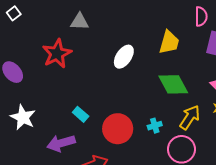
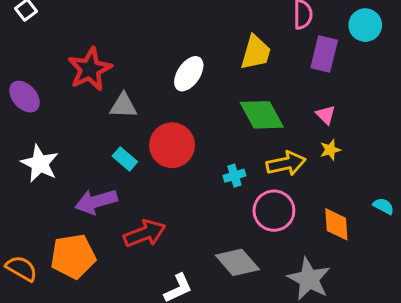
gray triangle: (80, 22) -> (123, 106), moved
yellow arrow: (190, 117) -> (286, 163), turned 45
red circle: (118, 129) -> (172, 145), moved

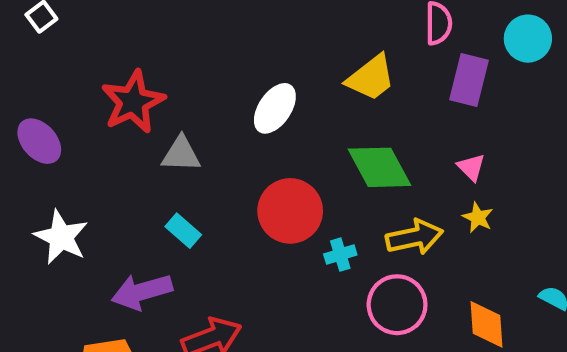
yellow trapezoid: (256, 52) -> (371, 78), turned 36
red circle: (172, 145) -> (290, 211), moved
yellow star: (330, 150) -> (478, 217), turned -30

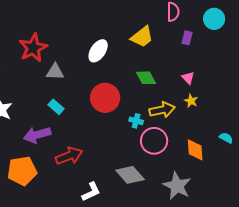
purple rectangle: (469, 80) -> (187, 38), size x0.6
green diamond: (380, 167) -> (146, 78), size x0.7
cyan cross: (340, 255) -> (136, 121), moved, turned 32

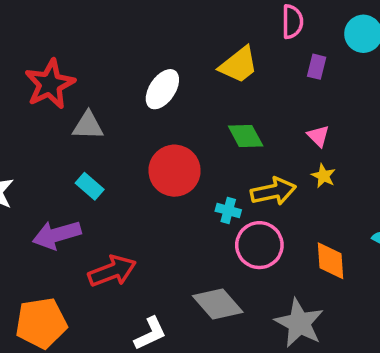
orange pentagon: (22, 171) -> (41, 323), moved

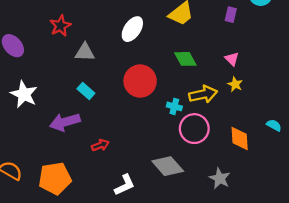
red star: (50, 84) -> (60, 26), size x0.7
red arrow: (112, 271) -> (100, 145), size x0.6
gray star: (299, 323) -> (220, 178), size x0.7

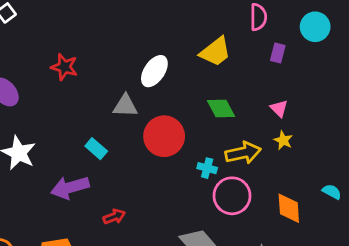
red star: (60, 26) -> (64, 67), turned -30
gray triangle: (85, 52) -> (125, 106), moved

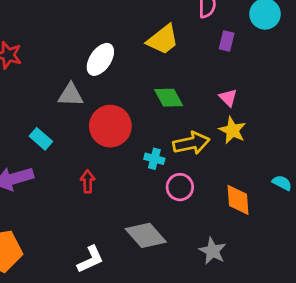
yellow star: (283, 140) -> (232, 130), size x1.4
pink circle: (232, 196) -> (180, 187), size x0.7
red arrow: (114, 217) -> (88, 181), moved, turned -70

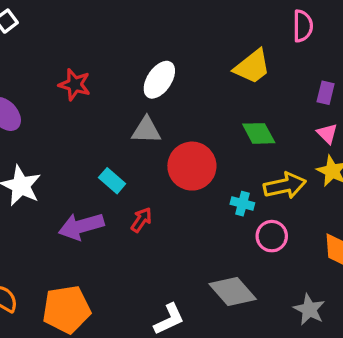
purple rectangle: (227, 41) -> (326, 93), moved
white ellipse: (100, 59) -> (159, 80), moved
red arrow: (88, 181) -> (141, 220), moved, turned 35

